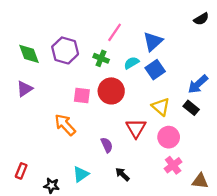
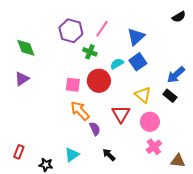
purple hexagon: (65, 50) -> (71, 31), moved
cyan semicircle: (131, 63) -> (117, 64), moved
orange arrow: (65, 125) -> (80, 111), moved

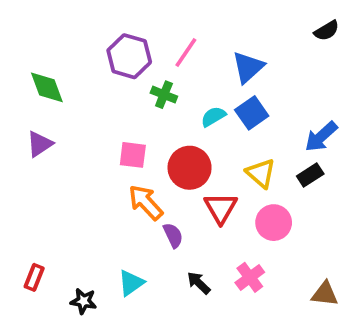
red circle: (99, 81) -> (190, 168), moved
black rectangle: (170, 96) -> (310, 175), turned -72
pink cross: (154, 147) -> (250, 277), moved

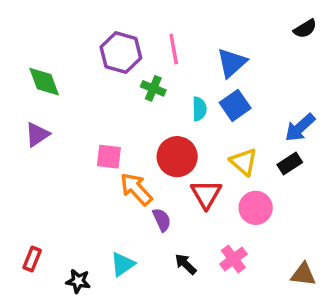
pink line: (186, 53) -> (174, 49), turned -44
cyan semicircle: (213, 117) -> (199, 109), turned 120
pink square: (133, 155) -> (109, 157), moved

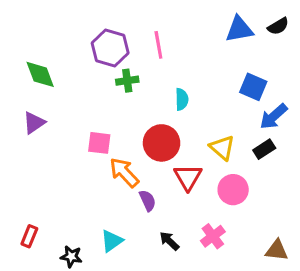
blue triangle: (232, 63) -> (239, 29), moved, turned 32
green cross: (153, 88) -> (127, 81), moved, turned -30
blue square: (235, 105) -> (253, 87), moved, turned -32

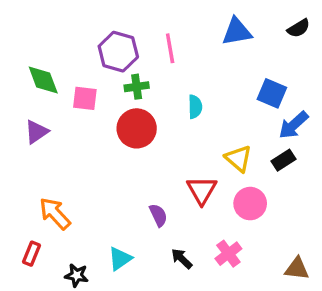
blue triangle: (239, 29) -> (237, 32), moved
pink square: (99, 143) -> (85, 98), moved
red circle: (162, 143) -> (137, 128), moved
orange arrow: (124, 172) -> (55, 214), moved

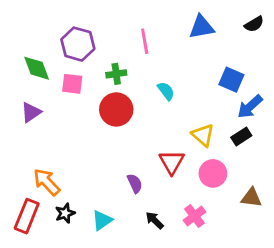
purple hexagon: (118, 52) -> (78, 44), moved
cyan semicircle: (195, 107) -> (166, 91), turned -36
red rectangle: (31, 254) -> (27, 216), size x1.6
brown triangle: (297, 269) -> (251, 198), moved
black star: (77, 275) -> (65, 213), moved, turned -30

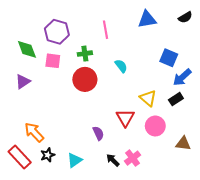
red rectangle: (27, 216) -> (20, 157), turned -65
pink cross: (194, 216) -> (133, 158), moved

